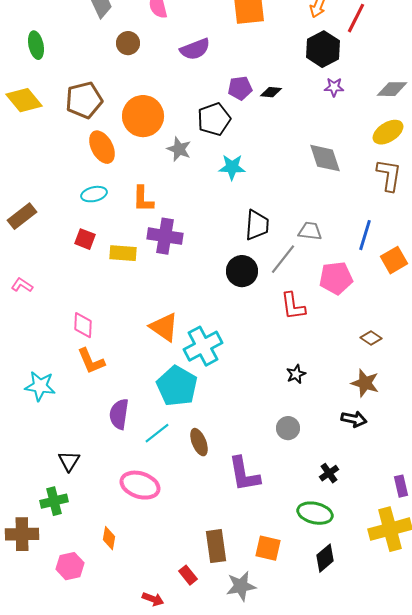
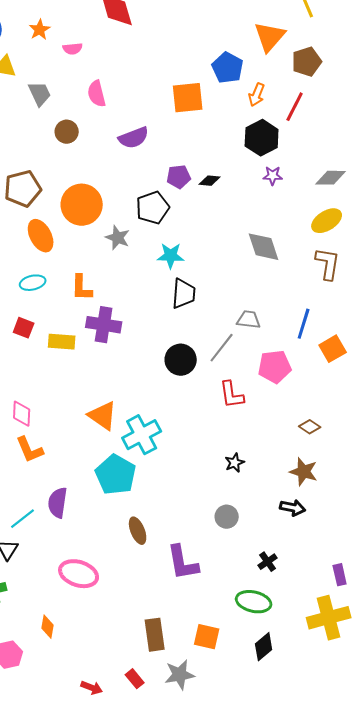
black trapezoid: (257, 225) -> (184, 294), moved
cyan line: (157, 433) -> (23, 519), moved
red rectangle: (188, 575) -> (135, 679), moved

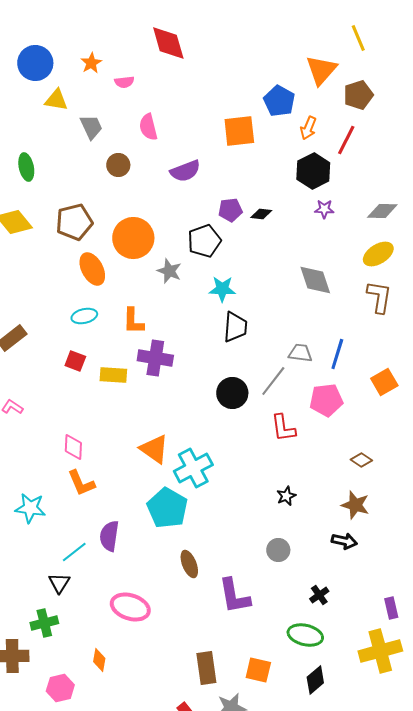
blue line: (304, 324) -> (337, 354), moved

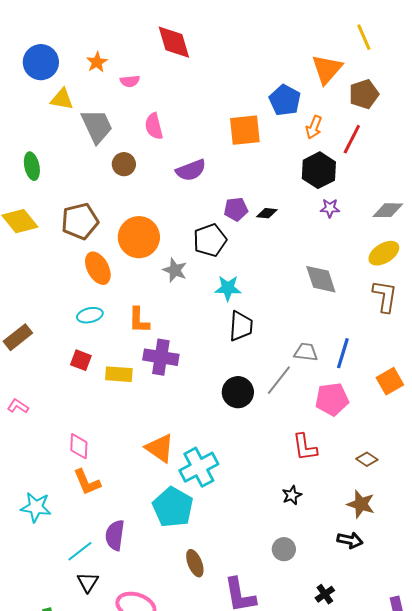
gray trapezoid: (91, 127) -> (97, 126), size x1.4
red L-shape: (283, 428) -> (305, 447), moved
black triangle: (59, 583) -> (88, 582), moved

